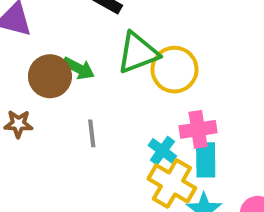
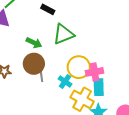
yellow circle: (174, 70) -> (79, 67), moved
brown circle: (50, 76) -> (34, 64), moved
cyan cross: (162, 151) -> (65, 81), moved

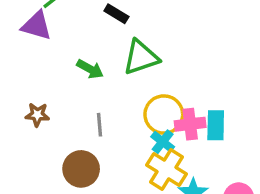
brown circle: (34, 64) -> (81, 169), moved
cyan cross: (65, 81) -> (163, 142), moved
cyan rectangle: (99, 87) -> (216, 125), moved

